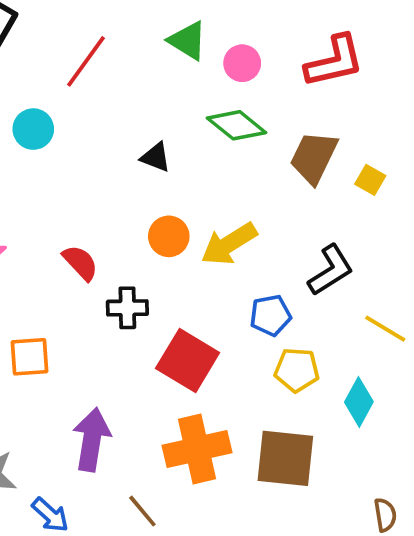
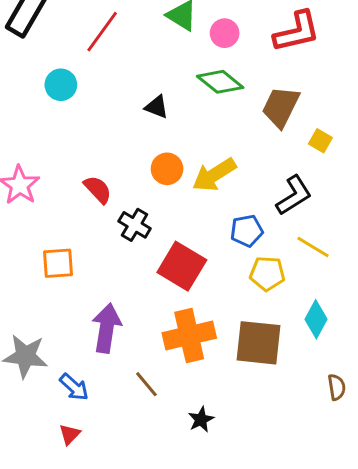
yellow square: (370, 180) -> (320, 141), moved
black cross: (127, 308) -> (135, 225), turned 32
yellow line: (385, 329) -> (313, 247), moved
cyan diamond: (359, 402) -> (316, 319), moved

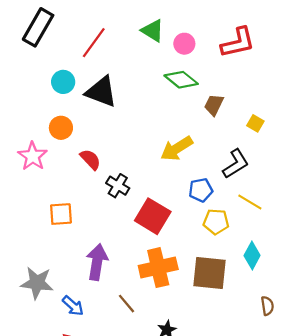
black triangle: (157, 107) -> (101, 92), moved, size x1.8
brown trapezoid: (281, 107) -> (214, 105), moved, size x0.7
orange circle: (167, 169) -> (61, 128), moved

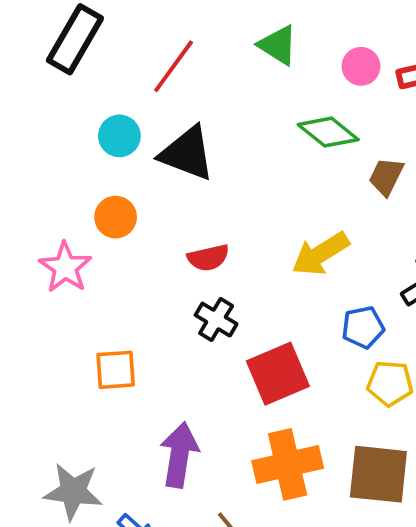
pink circle: (184, 44) -> (361, 66), moved
red semicircle: (90, 159) -> (208, 258), moved, turned 120
red square: (153, 216) -> (278, 374), turned 36

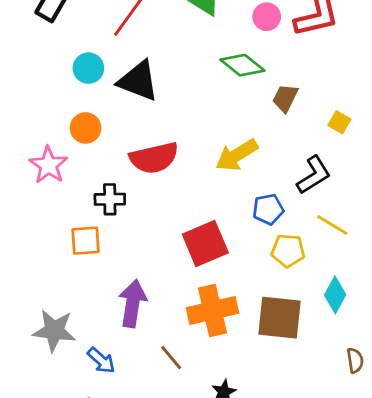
red semicircle: (208, 258) -> (154, 158), size x1.6
black cross: (216, 320) -> (110, 199), moved, turned -32

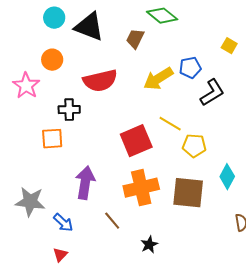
brown trapezoid: (285, 98) -> (135, 39), moved
yellow square: (339, 122) -> (229, 46), moved
blue pentagon: (268, 209) -> (190, 68), moved
yellow line: (332, 225) -> (170, 124), moved

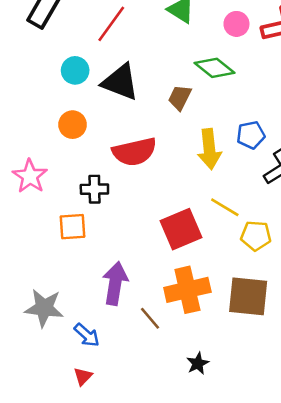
yellow arrow: (158, 79) -> (209, 149), turned -64
pink star: (26, 86) -> (30, 176), moved
brown line: (112, 221) -> (150, 318), moved

